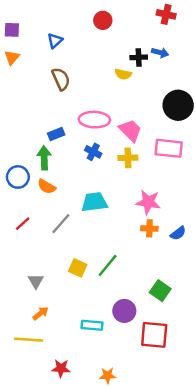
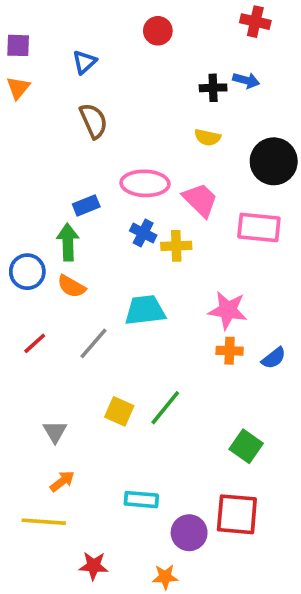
yellow semicircle: (123, 74) -> (207, 137), moved
yellow cross: (128, 158) -> (176, 246), moved
purple circle: (124, 311) -> (189, 533), moved

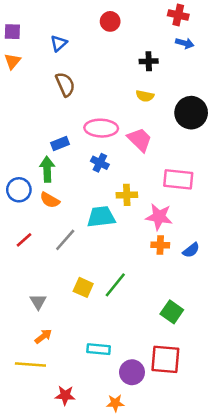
blue arrow: (246, 80) -> (185, 43), moved
pink rectangle: (259, 228) -> (178, 179), moved
yellow cross: (176, 246) -> (127, 195), moved

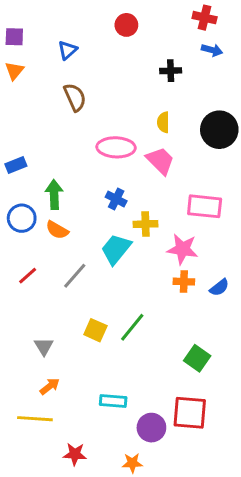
yellow semicircle: (145, 96) -> (163, 122), moved, turned 78
blue rectangle: (60, 144) -> (16, 165), moved
blue cross: (100, 163) -> (116, 199), moved
cyan trapezoid: (101, 217) -> (116, 249), turned -44

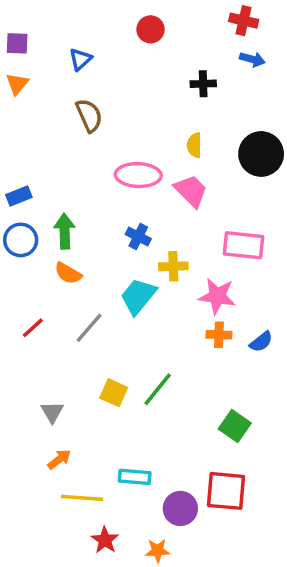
blue circle: (22, 218) -> (21, 240), moved
yellow line: (35, 419) -> (82, 498), moved
red star: (75, 454) -> (105, 540), moved, turned 30

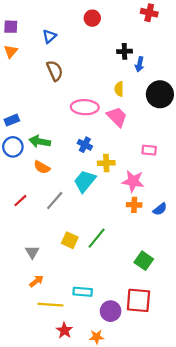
blue arrow: (252, 59) -> (140, 64), moved, turned 88
green arrow: (65, 231) -> (40, 142), turned -78
pink rectangle: (244, 245) -> (149, 150), size x0.6

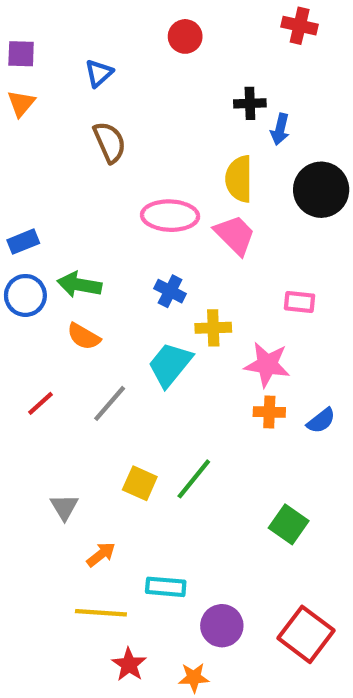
yellow semicircle: (119, 89) -> (239, 179), size x1.5
orange arrow: (36, 281) -> (101, 554), moved
red square: (138, 300) -> (306, 634), moved, turned 32

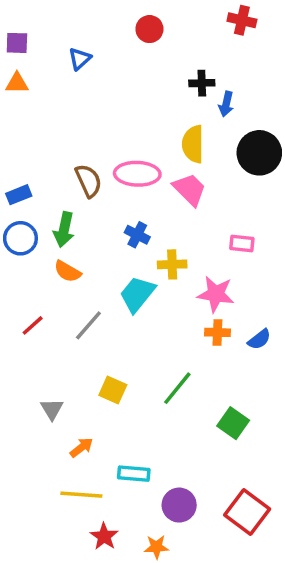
orange triangle: (21, 103) -> (17, 83), turned 50
brown semicircle: (110, 142) -> (88, 181), moved
green arrow: (79, 285) -> (64, 230), turned -88
green line: (194, 479) -> (177, 388), moved

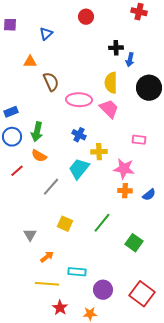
orange triangle: (17, 83) -> (30, 62), moved
brown semicircle: (88, 181) -> (51, 82), moved
red line: (33, 325) -> (17, 171), moved

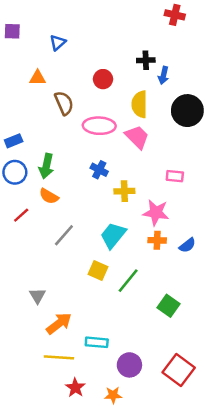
red circle: (86, 17) -> (103, 79), moved
cyan trapezoid: (79, 169) -> (113, 235), moved
yellow square: (65, 224) -> (98, 270), moved
orange arrow: (47, 257) -> (59, 323), size x1.5

